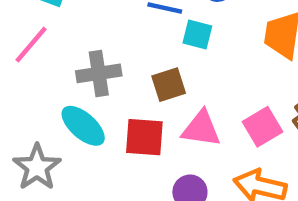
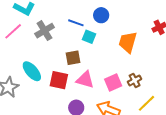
gray cross: (99, 73) -> (45, 31), moved, turned -30

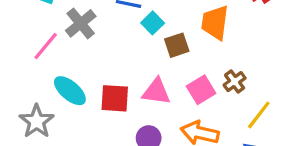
pink line: (13, 31) -> (46, 46), moved
cyan square: (89, 37) -> (153, 23), turned 32
brown square: (73, 58) -> (177, 45), moved

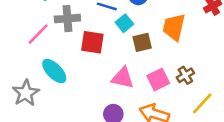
gray cross: (81, 23) -> (67, 19), turned 30
red square: (115, 98) -> (92, 42), moved

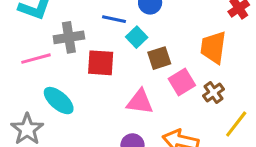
orange trapezoid: (174, 27) -> (213, 47), moved
pink line: (38, 34) -> (36, 59), turned 35
pink square: (158, 79) -> (182, 82), moved

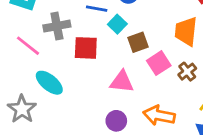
pink line: (36, 59) -> (28, 46), turned 55

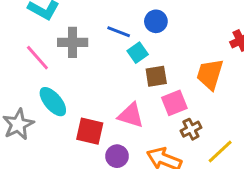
red square: (86, 48) -> (90, 131), moved
brown cross: (187, 72) -> (191, 129), moved

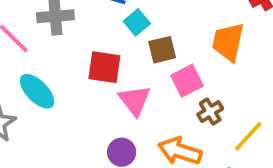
pink triangle: (131, 115) -> (135, 100), turned 40
red square: (90, 131) -> (104, 67), moved

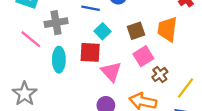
cyan square: (137, 22) -> (102, 31), moved
brown square: (162, 50) -> (136, 31), moved
cyan ellipse: (37, 91) -> (59, 60), moved, turned 50

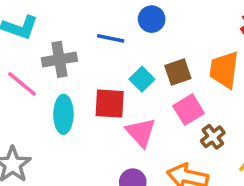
cyan square: (102, 31) -> (142, 79), moved

